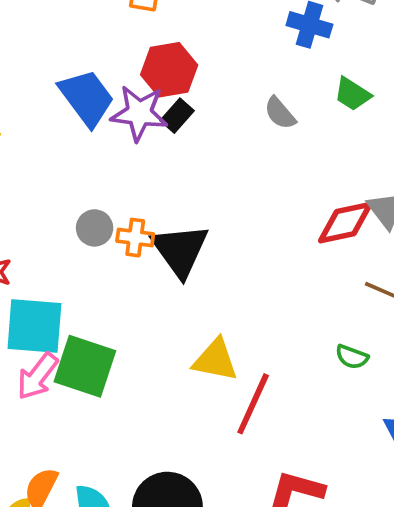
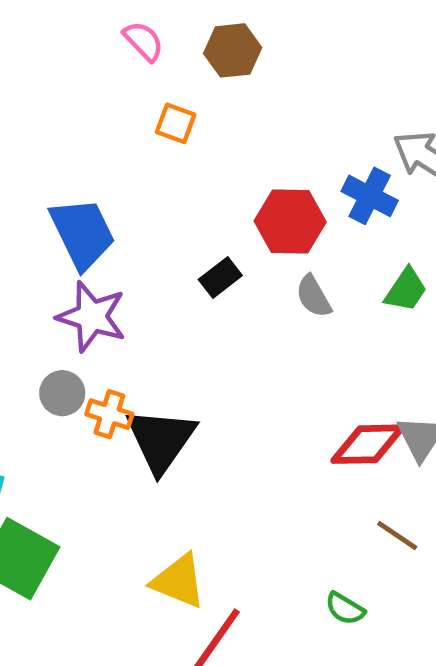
red hexagon: (169, 70) -> (290, 221), moved
green trapezoid: (352, 94) -> (406, 290), turned -99
purple star: (139, 113) -> (92, 317), moved
black rectangle: (177, 116) -> (220, 278), moved

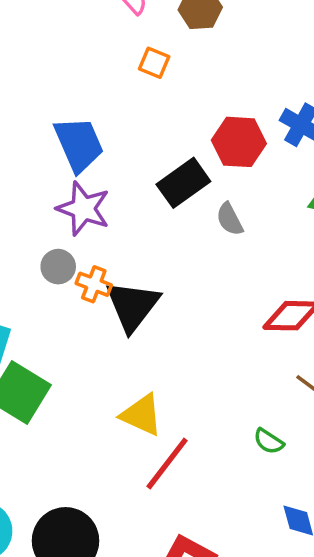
black rectangle: (220, 278) -> (183, 183), size x1.6
gray semicircle: (314, 296) -> (230, 219), moved

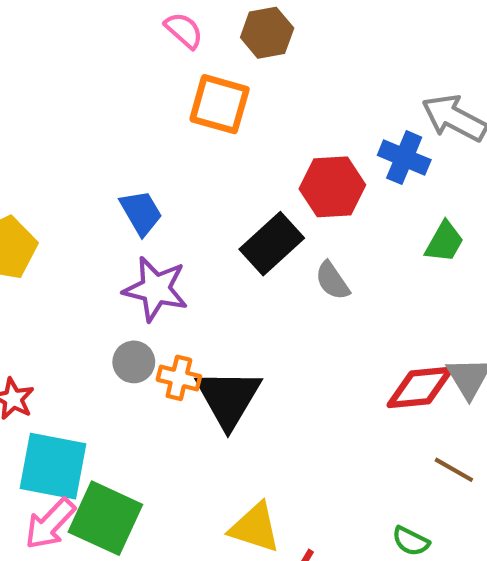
orange square: (154, 63) -> (220, 104), size x1.6
blue trapezoid: (79, 144) -> (141, 213), size x0.7

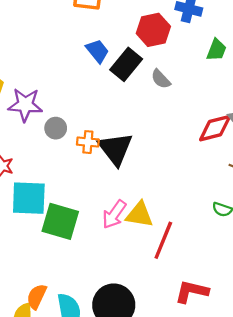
blue trapezoid: (141, 213) -> (97, 51), moved
purple star: (156, 289) -> (25, 105), moved
gray circle: (134, 362) -> (56, 128), moved
pink arrow: (50, 524) -> (114, 214), moved

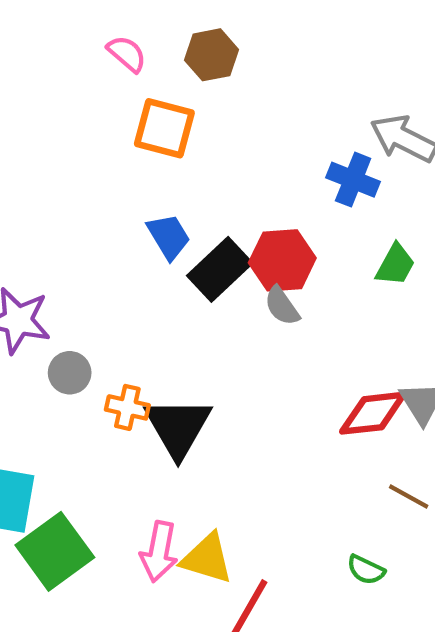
red hexagon: (153, 30) -> (282, 260), moved
pink arrow: (114, 214) -> (159, 552), turned -32
green square: (60, 221) -> (55, 551), turned 30

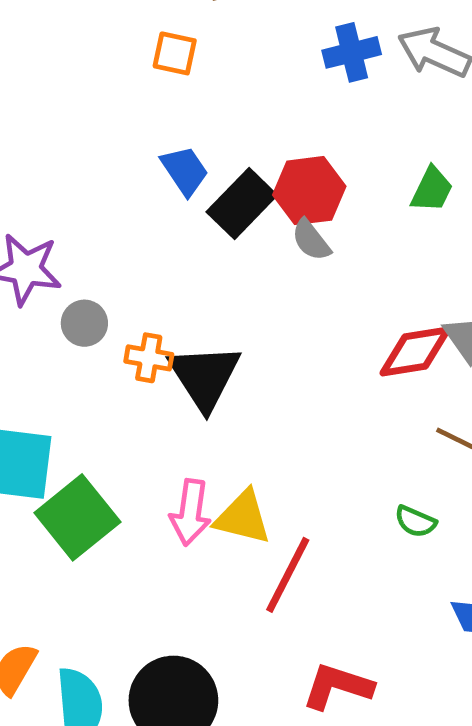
orange square: (164, 128) -> (175, 53), size x0.7
blue cross: (353, 180) -> (352, 52), moved, turned -33

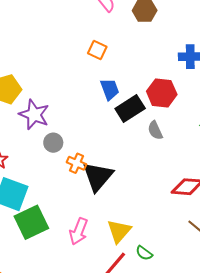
orange square: (175, 53) -> (97, 50), moved
red hexagon: (309, 191) -> (162, 93), moved
yellow triangle: (243, 517) -> (119, 231), moved, turned 44
green semicircle: (415, 521) -> (144, 253), moved

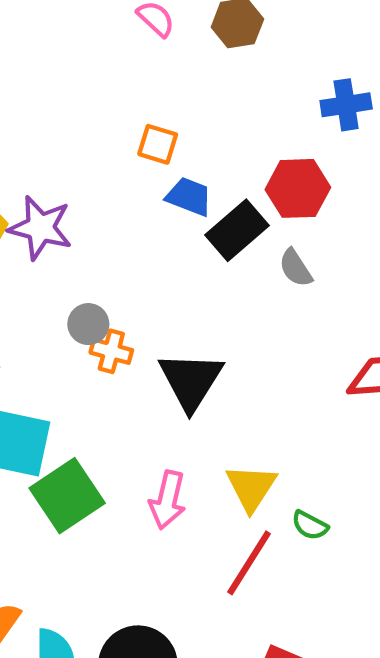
orange square: (97, 50) -> (158, 144), moved
blue trapezoid: (110, 89) -> (189, 197), turned -40
purple star: (34, 115) -> (40, 228), moved
orange cross: (76, 163) -> (111, 351), moved

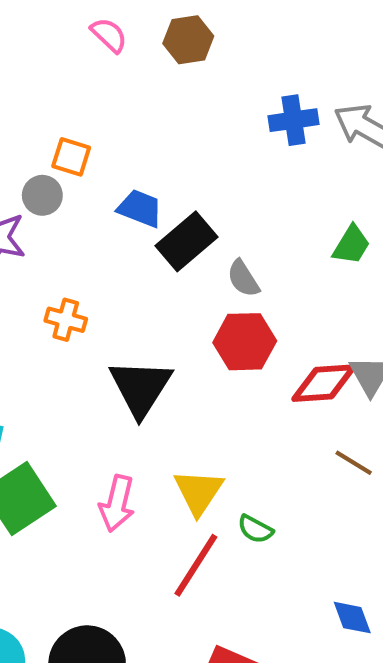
orange square: (158, 144) -> (71, 157), moved
red hexagon: (298, 188) -> (245, 342), moved
gray circle: (88, 324) -> (42, 195), moved
orange cross: (111, 351) -> (66, 320), moved

